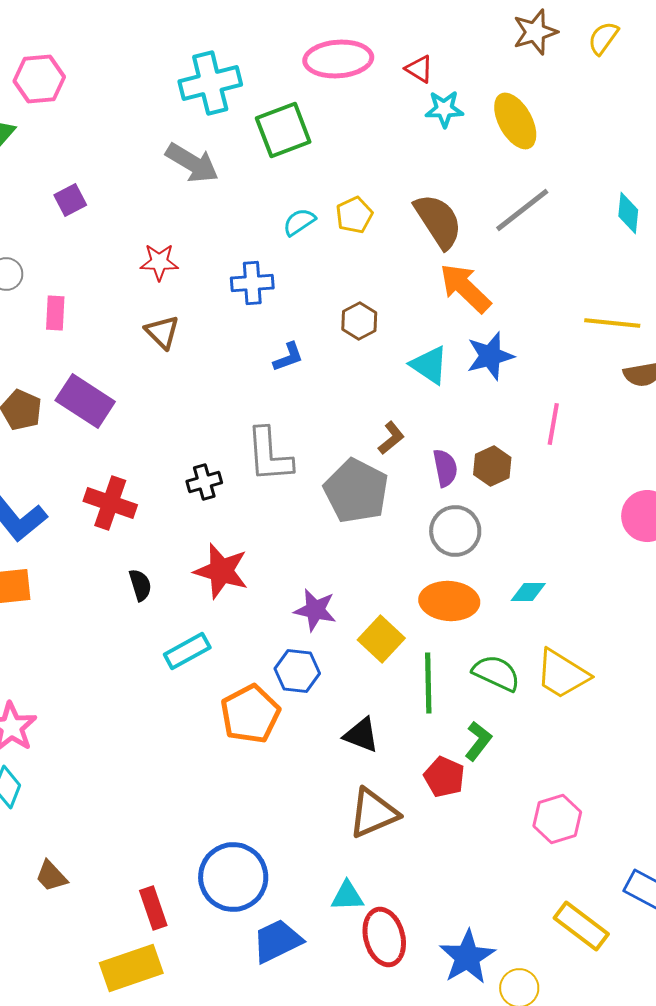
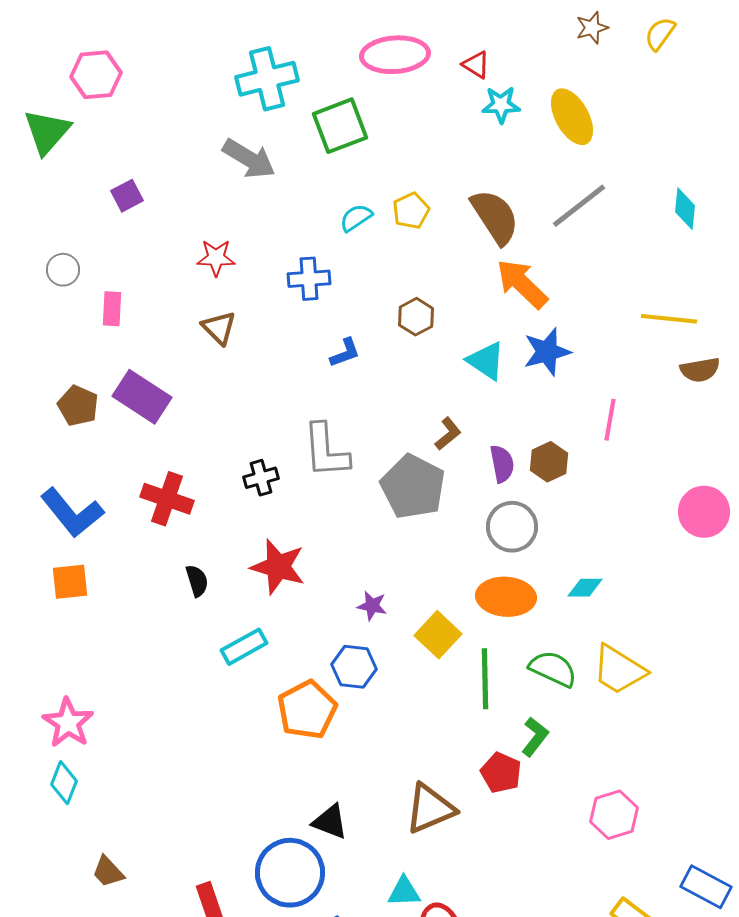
brown star: (535, 32) -> (592, 28), size x0.7
purple star: (315, 610) -> (372, 606), size x0.7
black triangle: (361, 735) -> (330, 822), moved

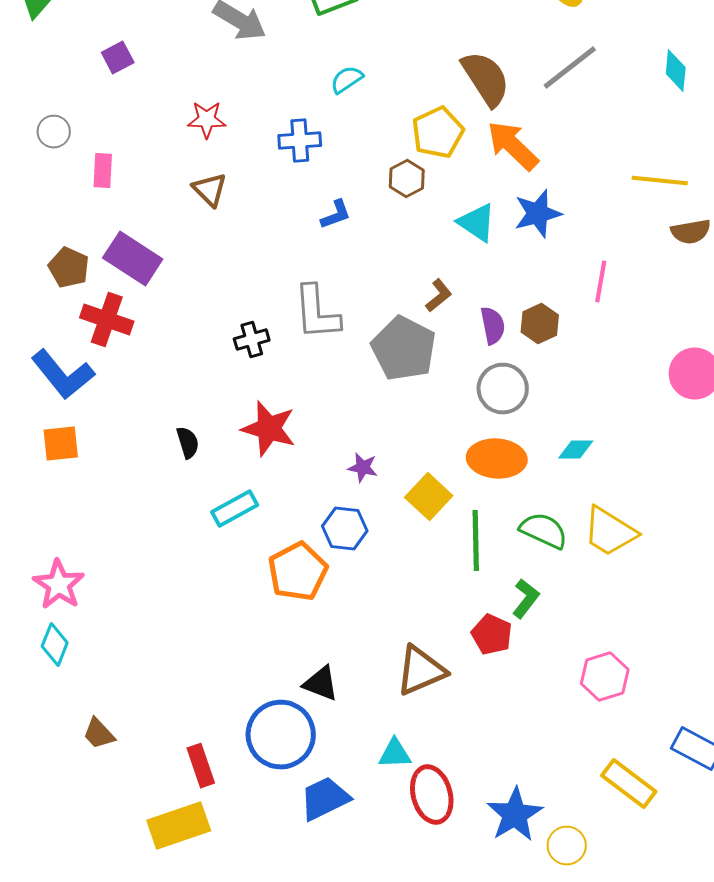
yellow pentagon: (411, 211) -> (438, 133), moved, size x1.4
red cross: (167, 499) -> (107, 320), moved

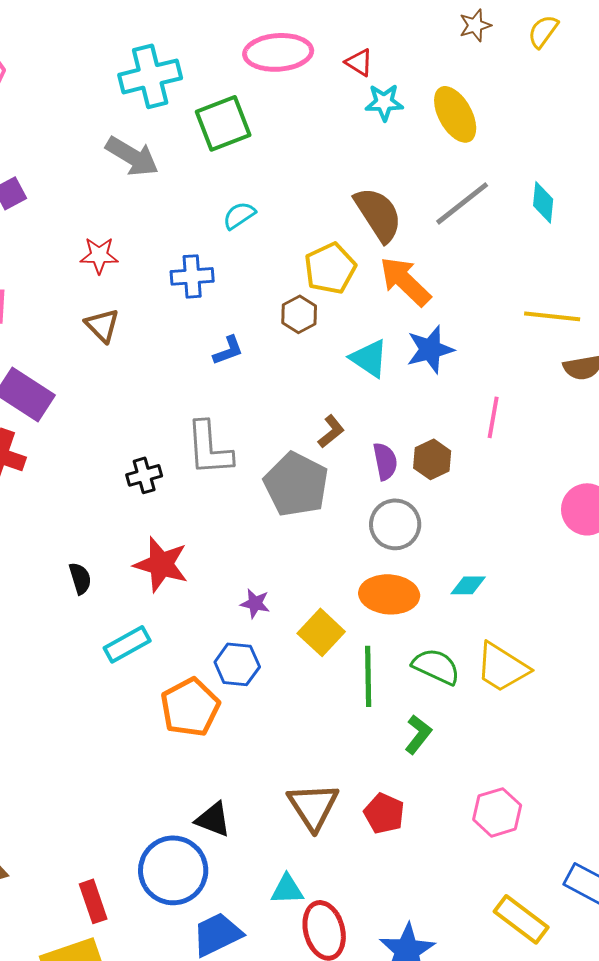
cyan diamond: (676, 71) -> (543, 202), moved
red pentagon: (492, 635) -> (384, 813), moved
brown triangle: (421, 671) -> (313, 806), turned -40

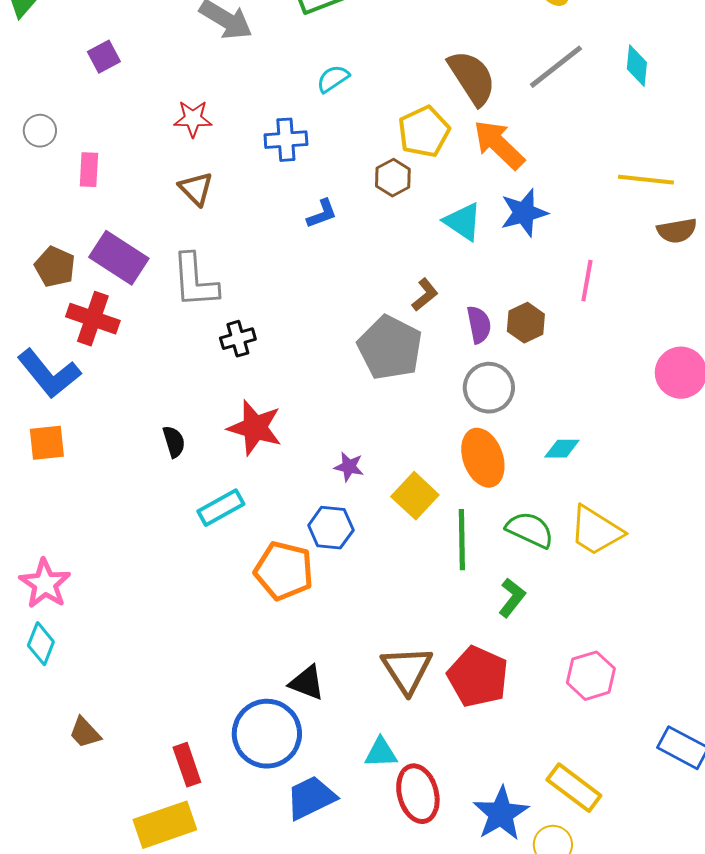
gray L-shape: (209, 448) -> (195, 281), moved
orange ellipse: (389, 594) -> (483, 458), turned 66
orange pentagon: (190, 707) -> (284, 571), turned -30
red pentagon: (384, 813) -> (478, 677), size x1.5
yellow rectangle: (521, 919) -> (574, 788), moved

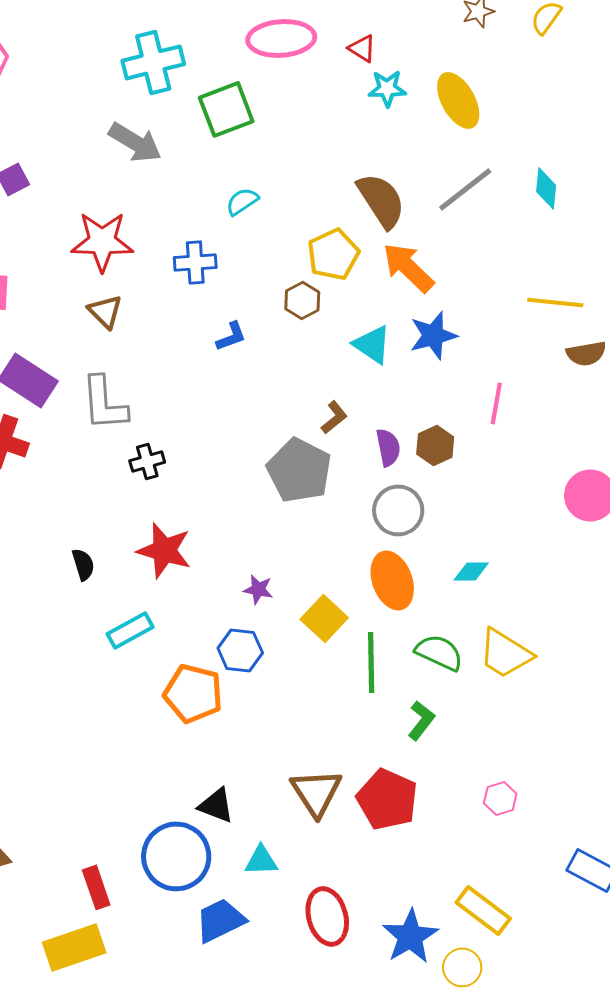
red star: (193, 119) -> (102, 241), size x1.6
pink hexagon: (591, 676) -> (500, 798), size x0.7
cyan triangle: (381, 753) -> (261, 860), moved

